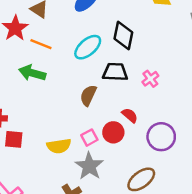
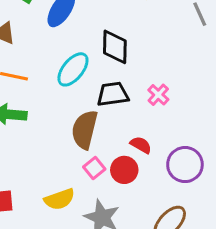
brown semicircle: (88, 95) -> (85, 130), size x1.4
pink square: (89, 138) -> (94, 168), moved

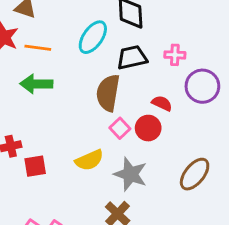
pink cross: (158, 95) -> (175, 55), turned -36
purple circle: (185, 165) -> (202, 86), moved

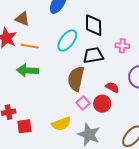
pink cross: (175, 55) -> (122, 46), moved

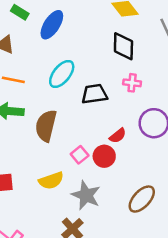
black diamond: (94, 25) -> (123, 46), moved
brown semicircle: (76, 79) -> (46, 126), moved
red semicircle: (112, 87) -> (118, 136), turned 112

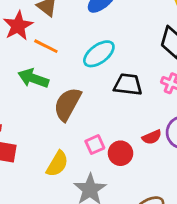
red semicircle: (118, 136) -> (152, 137), moved
yellow semicircle: (51, 181) -> (57, 164), turned -55

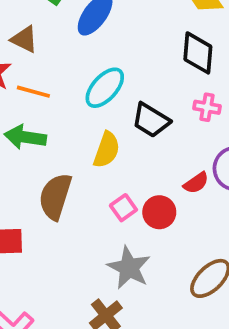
black trapezoid: (128, 84) -> (151, 120), turned -144
brown semicircle: (67, 104) -> (55, 196), moved
yellow semicircle: (57, 164) -> (107, 150), moved

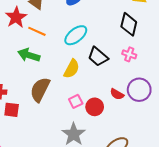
red semicircle: (196, 183) -> (117, 94), turned 56

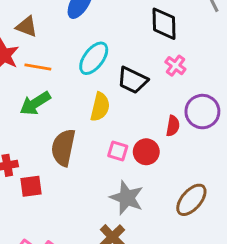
pink cross: (129, 54) -> (175, 66), turned 32
green arrow: (29, 55) -> (35, 103), turned -35
red semicircle: (117, 94) -> (173, 126), turned -96
pink square: (76, 101) -> (118, 151), turned -32

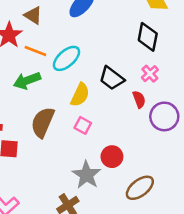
cyan ellipse: (94, 58) -> (66, 58), moved
red semicircle: (173, 126) -> (139, 99), moved, turned -42
pink square: (118, 151) -> (83, 125), moved
red circle: (146, 152) -> (112, 157), moved

